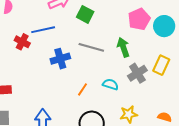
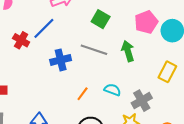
green square: (85, 14) -> (101, 19), moved
blue line: (43, 30) -> (44, 28), turned -35
gray cross: (137, 73) -> (142, 101), moved

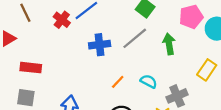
gray line: (94, 50) -> (135, 38), turned -65

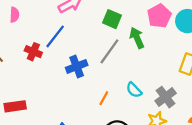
green arrow: (169, 44) -> (137, 38), moved
cyan semicircle: (149, 81) -> (134, 90), turned -147

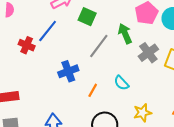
green square: (112, 19) -> (87, 17), moved
blue cross: (77, 66) -> (68, 71), moved
gray cross: (166, 97) -> (148, 53), moved

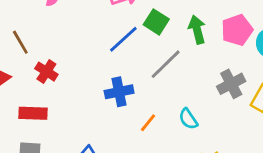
blue line: (48, 31) -> (123, 39), moved
green arrow: (125, 34) -> (197, 30), moved
red cross: (27, 45) -> (46, 72), moved

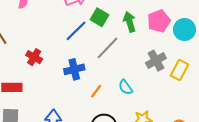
red cross: (46, 72) -> (34, 57), moved

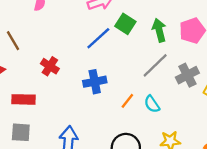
gray line: (108, 48) -> (155, 65), moved
orange line: (96, 91) -> (127, 101), moved

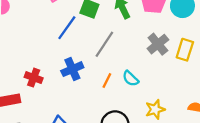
gray line: (155, 65) -> (104, 44), moved
red cross: (50, 66) -> (34, 78), moved

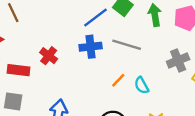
gray line: (104, 44) -> (127, 45), turned 56
blue cross: (72, 69) -> (91, 47), moved

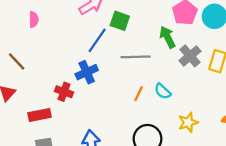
green arrow: (155, 15) -> (168, 37), moved
blue cross: (91, 47) -> (87, 72), moved

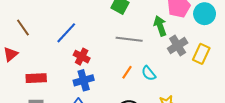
blue line: (97, 40) -> (66, 33), moved
blue cross: (87, 72) -> (84, 80), moved
red cross: (64, 92) -> (82, 57), moved

